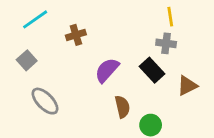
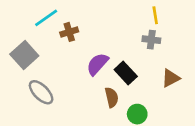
cyan line: (35, 19) -> (46, 18), moved
gray square: (27, 60) -> (24, 55), size x1.5
black rectangle: (152, 70) -> (126, 73), moved

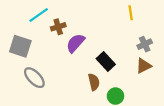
gray cross: (151, 40) -> (145, 44), moved, turned -32
gray square: (24, 55) -> (20, 46), turned -30
purple semicircle: (97, 64) -> (75, 43), moved

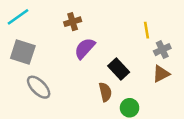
yellow line: (131, 13) -> (147, 30), moved
cyan line: (39, 15) -> (18, 17), moved
brown cross: (58, 27) -> (73, 22), moved

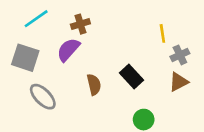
cyan line: (18, 17) -> (36, 19), moved
purple semicircle: (85, 48) -> (68, 50), moved
brown semicircle: (105, 92) -> (94, 85), moved

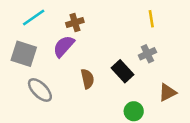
yellow line: (162, 33) -> (151, 19), moved
gray cross: (180, 55) -> (147, 54), moved
brown triangle: (179, 82) -> (167, 92), moved

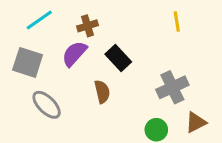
gray cross: (147, 54) -> (172, 87), moved, size x1.5
black rectangle: (122, 71) -> (118, 58), moved
brown triangle: (167, 92) -> (196, 122), moved

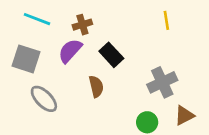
cyan line: (39, 20) -> (37, 19), turned 56

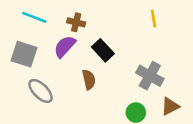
brown cross: (82, 25) -> (76, 22), turned 30
gray cross: (162, 82) -> (150, 76), turned -36

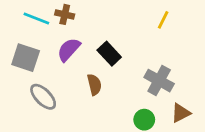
yellow line: (154, 19) -> (163, 20), turned 36
brown cross: (76, 22) -> (65, 14), moved

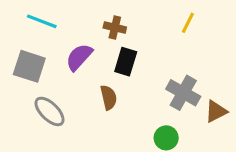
brown cross: (65, 14) -> (115, 27), moved
black rectangle: (109, 54) -> (126, 62), turned 60
brown triangle: (181, 113) -> (216, 111), moved

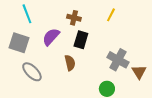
cyan line: (42, 21) -> (27, 14), turned 48
yellow line: (188, 23) -> (111, 15), moved
brown triangle: (216, 111) -> (139, 72), turned -35

